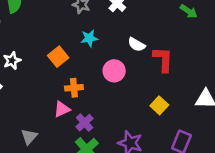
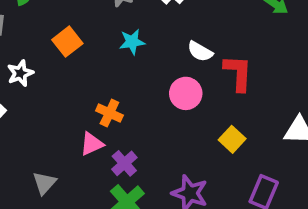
orange square: (58, 57) -> (67, 42), moved
pink circle: (114, 71) -> (186, 93), moved
orange cross: (74, 88) -> (109, 113), turned 30

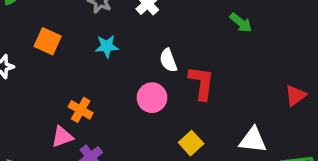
orange square: (67, 42) -> (48, 41), turned -32
white semicircle: (200, 51) -> (168, 60), turned 35

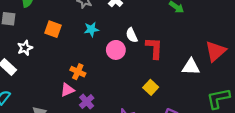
red triangle: (295, 96) -> (216, 51), size x1.5
pink circle: (152, 98) -> (116, 50), moved
white triangle: (253, 140) -> (191, 67), moved

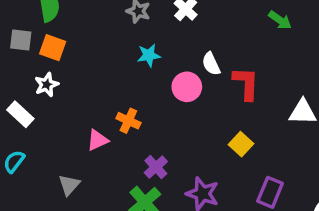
orange square: (53, 29) -> (53, 48), moved
pink triangle: (67, 90) -> (97, 140), moved
purple cross: (87, 102) -> (156, 167), moved

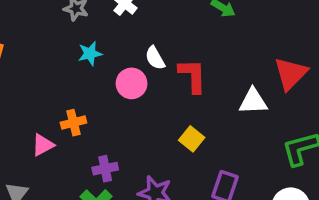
orange cross: (128, 121) -> (73, 123), turned -35
purple cross: (156, 167) -> (105, 169), turned 35

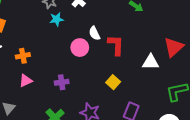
cyan star: (90, 54) -> (57, 19), moved
orange cross: (73, 123) -> (23, 56), moved
purple cross: (105, 169) -> (62, 82), moved

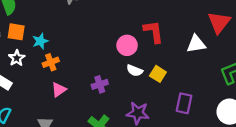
cyan star: (57, 19) -> (40, 41), moved
white semicircle: (94, 33) -> (135, 70), moved, turned -32
pink circle: (80, 48) -> (127, 45), moved

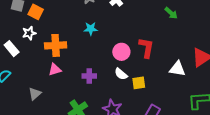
cyan star: (40, 41) -> (91, 29), moved
orange cross: (51, 62) -> (56, 45), size x1.5
yellow square: (158, 74) -> (139, 83), turned 32

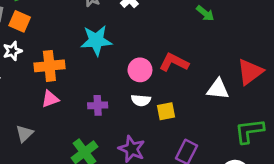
cyan star: (91, 29) -> (96, 40), size x1.6
red L-shape: (146, 48) -> (174, 62), turned -70
white semicircle: (121, 74) -> (141, 100), turned -32

